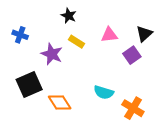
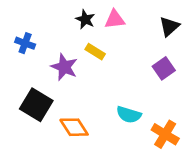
black triangle: (144, 34) -> (169, 26), moved
pink triangle: (109, 35) -> (115, 19), moved
black square: (29, 84) -> (36, 105), turned -35

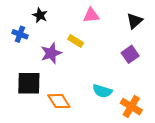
black star: (85, 19) -> (40, 15), moved
purple star: (64, 67) -> (51, 53), turned 30
black square: (36, 105) -> (29, 83), turned -30

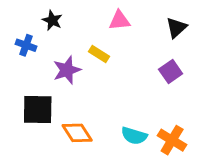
cyan semicircle: (102, 91) -> (134, 136), moved

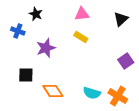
yellow rectangle: (99, 54) -> (81, 37), moved
purple square: (171, 72) -> (126, 61), moved
black square: (38, 109) -> (26, 75), size x0.7

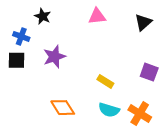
yellow rectangle: (81, 37) -> (105, 81), moved
purple square: (126, 61) -> (149, 72), turned -35
black square: (26, 75) -> (17, 60), moved

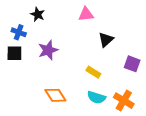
black triangle: (143, 22) -> (106, 40), moved

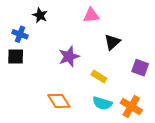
purple star: (48, 50) -> (69, 56), moved

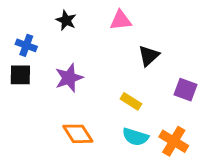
black star: (40, 15) -> (66, 20), moved
purple star: (69, 56) -> (69, 78), moved

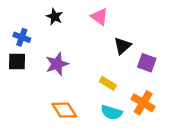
pink triangle: (121, 20) -> (99, 17), turned 42
purple square: (186, 90) -> (147, 63), moved
orange cross: (174, 141) -> (143, 103), moved

